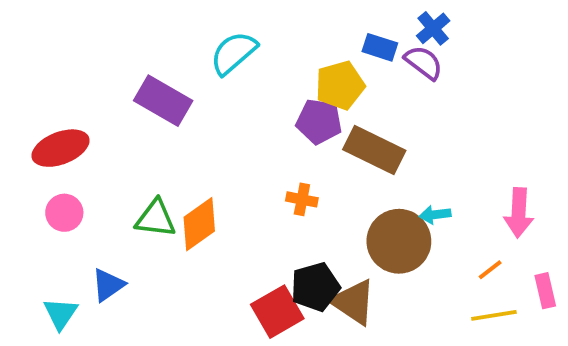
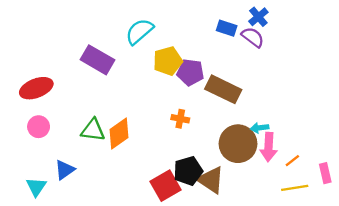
yellow pentagon: (340, 85) -> (168, 61), moved
pink arrow: (519, 213) -> (269, 147), moved

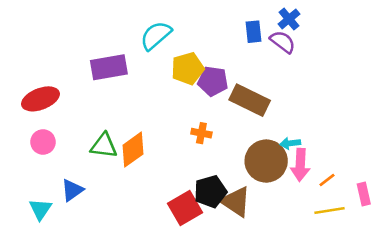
blue rectangle: (227, 28) -> (253, 32), turned 66
purple rectangle: (97, 60) -> (109, 67), turned -40

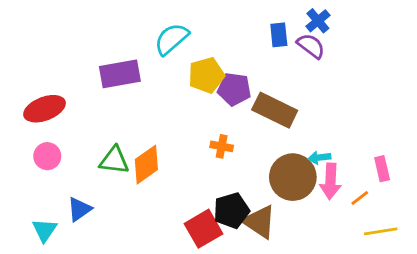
pink rectangle: (364, 194) -> (382, 169), moved
yellow line: (330, 210) -> (381, 231), moved

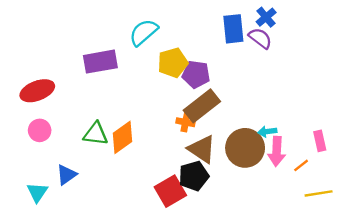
blue rectangle: (279, 35) -> (233, 29), size x1.4
brown rectangle: (275, 110) -> (202, 106), moved, turned -64
brown triangle: (259, 222) -> (202, 149), moved

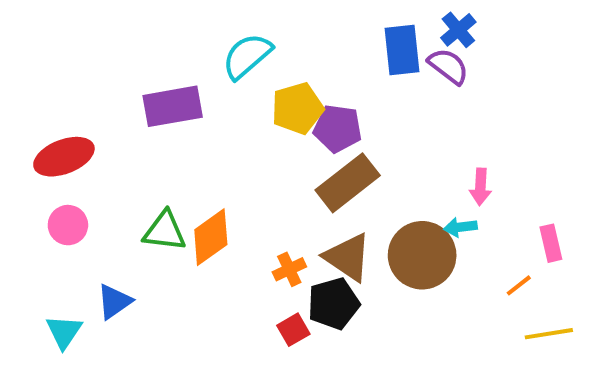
orange cross: (186, 122) -> (289, 269), moved, turned -36
pink arrow: (277, 151) -> (480, 187), moved, size x0.7
red square: (170, 191) -> (293, 330), size x0.6

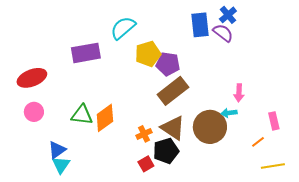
cyan triangle: (64, 332) -> (61, 165), moved

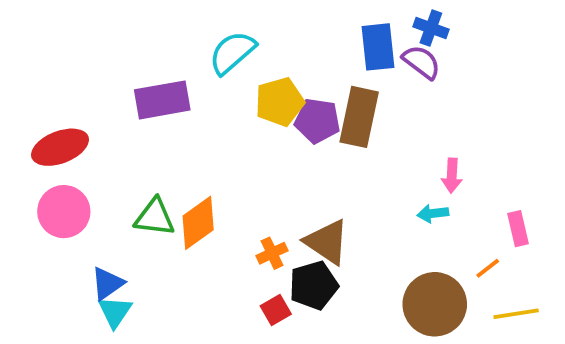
blue cross: (228, 15) -> (431, 28), turned -30
brown rectangle: (173, 91) -> (359, 117), moved, turned -40
pink circle: (34, 112) -> (64, 212), size x1.4
brown circle: (210, 127) -> (435, 304), moved

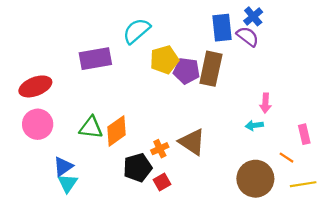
blue cross: (431, 28) -> (253, 16), turned 30
orange line: (488, 268) -> (286, 158), turned 72
black pentagon: (314, 285) -> (138, 168), moved

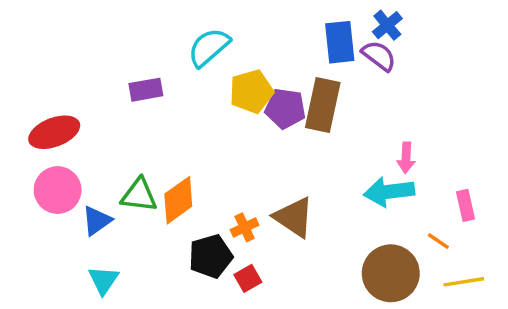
purple rectangle: (95, 59) -> (146, 90), size x0.7
cyan arrow: (254, 125) -> (389, 192), size x1.8
blue triangle: (63, 166) -> (97, 221), moved

